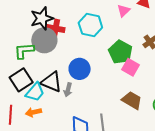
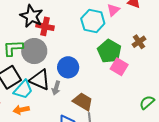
black star: (42, 18) -> (31, 16), turned -30
cyan hexagon: (90, 25) -> (93, 21), moved
gray circle: (44, 40) -> (34, 51), moved
brown trapezoid: (132, 100) -> (83, 102), moved

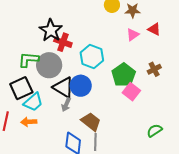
cyan hexagon: (93, 21) -> (92, 56), moved
black triangle: (40, 80) -> (63, 87), moved

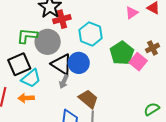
red cross: (63, 42) -> (62, 19), turned -36
pink square: (131, 92) -> (138, 62), moved

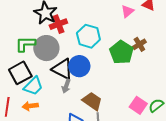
brown cross: (152, 48) -> (139, 44), moved
pink square: (138, 62) -> (138, 105), moved

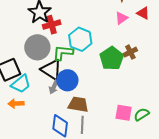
green L-shape: (25, 44) -> (63, 53), moved
blue circle: (79, 66) -> (67, 80), moved
brown trapezoid: (92, 101) -> (78, 104), turned -30
pink square: (138, 105) -> (124, 113), turned -30

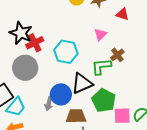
pink triangle: (122, 18) -> (100, 34), moved
green L-shape: (63, 53) -> (101, 66), moved
green pentagon: (112, 58) -> (104, 100), moved
black triangle: (51, 70) -> (82, 83), moved, turned -45

